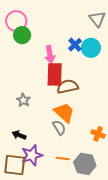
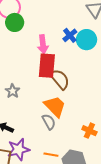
brown semicircle: (68, 87) -> (60, 79), turned 60

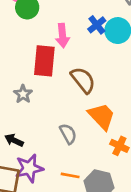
red rectangle: (47, 66) -> (44, 61), moved
orange trapezoid: (55, 106) -> (102, 116), moved

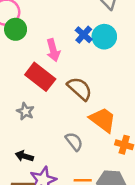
red rectangle: (44, 61) -> (40, 77), turned -48

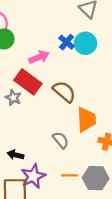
pink arrow: (53, 50) -> (39, 57), turned -96
gray star: (25, 111) -> (13, 98), moved
orange trapezoid: (103, 120) -> (86, 119), turned 52

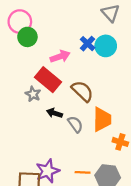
gray semicircle: (61, 140) -> (75, 124), moved
black arrow: (15, 155) -> (54, 113), moved

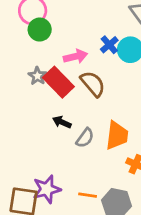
brown semicircle: (82, 91) -> (93, 84), moved
gray star: (33, 94) -> (37, 76), moved
gray semicircle: (75, 124) -> (85, 138), turned 66

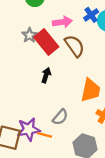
black arrow: (62, 122) -> (46, 75), turned 80
gray semicircle: (85, 138) -> (60, 117), moved
orange line: (88, 195) -> (44, 135), moved

